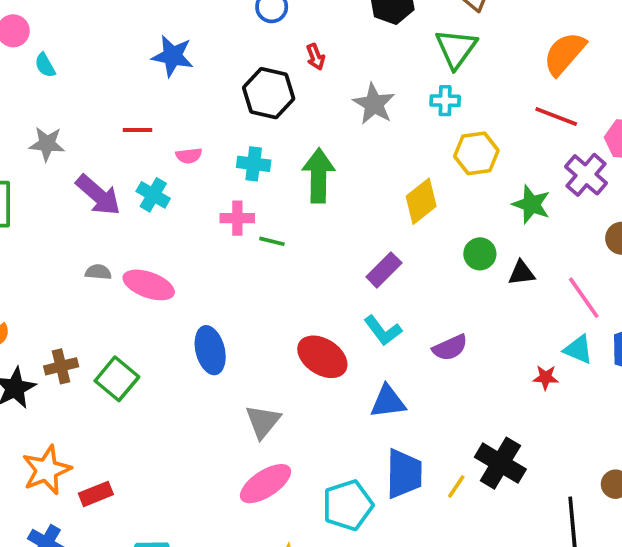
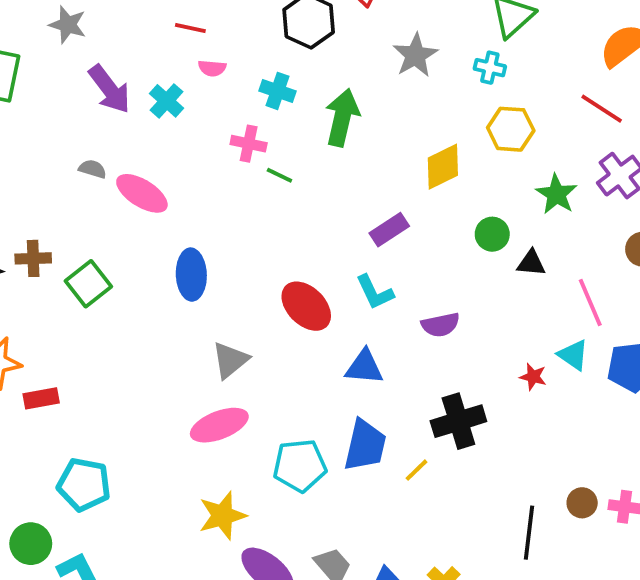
red line: (138, 130) -> (190, 28), moved
black cross: (500, 463) -> (458, 421), moved, turned 30

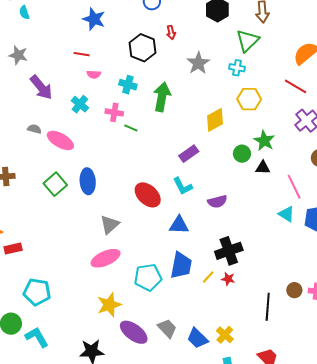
cyan cross: (167, 101) -> (80, 104), moved
green star: (556, 194) -> (264, 141), moved
green square: (88, 284) -> (55, 184), moved
red star: (533, 377) -> (228, 279), moved

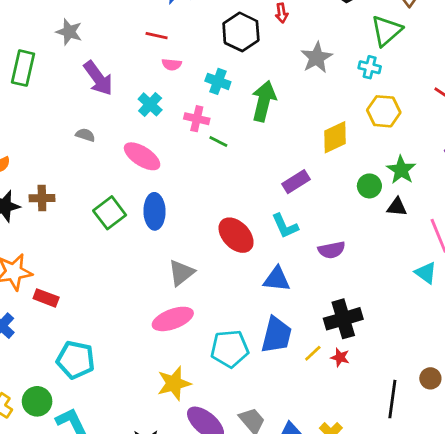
pink ellipse: (60, 140) -> (142, 156), moved
red rectangle: (13, 248) -> (46, 298), turned 30

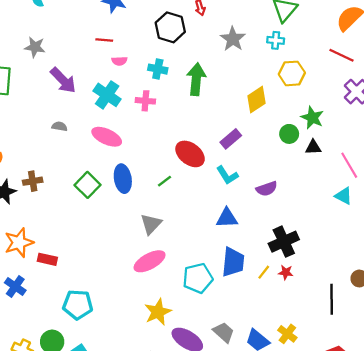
cyan cross: (150, 104) -> (107, 95), size x1.4
green line: (218, 142) -> (165, 181), moved, turned -56
red ellipse: (236, 235) -> (190, 154), moved

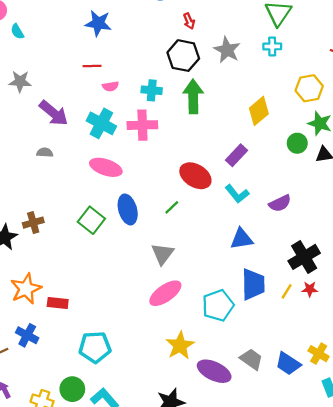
black hexagon: (170, 27) -> (183, 56), moved
yellow hexagon: (292, 73) -> (309, 88), moved
pink cross: (145, 101) -> (142, 125), size x1.4
gray semicircle: (59, 126) -> (45, 153), moved

